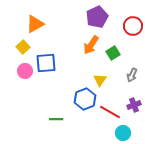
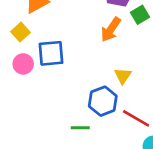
green square: (113, 53) -> (140, 15), moved
green line: (56, 119) -> (80, 128), moved

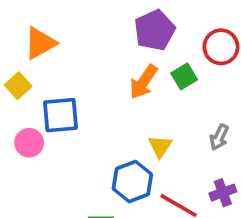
green square: (140, 15) -> (184, 76), moved
pink circle: (23, 64) -> (29, 143), moved

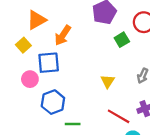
orange arrow: (143, 82) -> (63, 35), moved
blue hexagon: (132, 181) -> (53, 102), moved

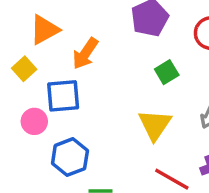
green square: (122, 40) -> (167, 72), moved
yellow triangle: (108, 81) -> (155, 125), size x1.5

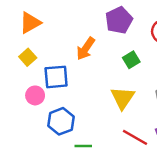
orange triangle: (44, 30) -> (30, 23), moved
orange arrow: (85, 54) -> (86, 49), moved

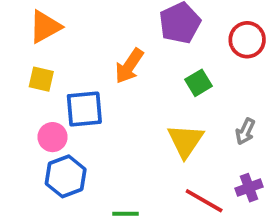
yellow square: (28, 57) -> (41, 79), turned -35
blue hexagon: (61, 121) -> (66, 176), moved

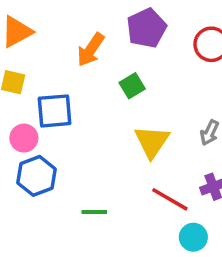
orange arrow: (129, 66) -> (91, 50), moved
green square: (198, 83) -> (132, 86), moved

